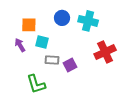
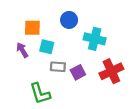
cyan cross: (88, 21) -> (95, 39), moved
red cross: (105, 52) -> (111, 71), moved

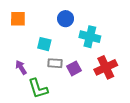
orange square: (32, 28) -> (18, 19), moved
purple arrow: (22, 50) -> (21, 67), moved

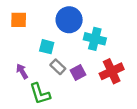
blue circle: (66, 19) -> (69, 20), size x1.5
gray rectangle: (55, 63) -> (58, 67), turned 40

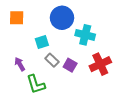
cyan square: (47, 47) -> (42, 42), turned -32
purple square: (78, 72) -> (70, 65), turned -32

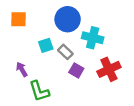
gray rectangle: (52, 60) -> (65, 52), moved

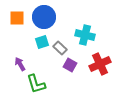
blue circle: (68, 19) -> (44, 17), moved

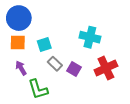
blue circle: (44, 17) -> (19, 18), moved
orange square: (17, 18) -> (18, 42), moved
gray rectangle: (60, 48) -> (55, 64), moved

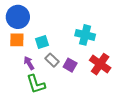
purple arrow: (21, 68) -> (29, 63), moved
red cross: (106, 68) -> (100, 64), turned -30

